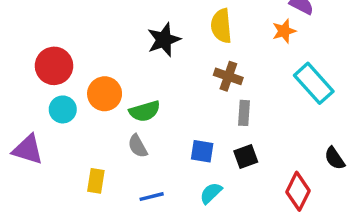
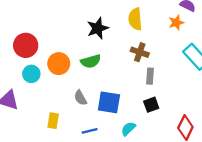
green semicircle: (145, 111) -> (91, 61), moved
blue square: (202, 151) -> (109, 102), moved, size x1.5

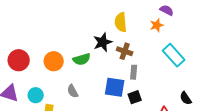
black star: (98, 28) -> (103, 42), moved
red circle: (26, 45) -> (19, 60), moved
cyan circle: (31, 74) -> (36, 95), moved
blue square: (109, 102) -> (115, 87), moved

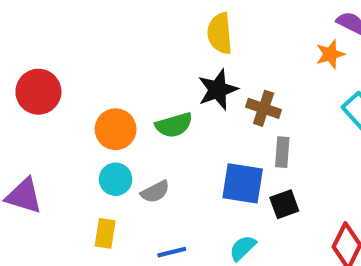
yellow semicircle: (121, 22) -> (220, 33), moved
red circle: (19, 60) -> (38, 92), moved
gray semicircle: (73, 91) -> (155, 192), turned -88
cyan circle: (36, 95) -> (116, 179), moved

